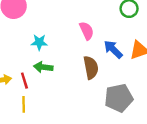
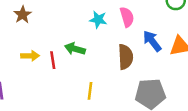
cyan star: (39, 42) -> (98, 20), moved
yellow line: (24, 104) -> (90, 91), moved

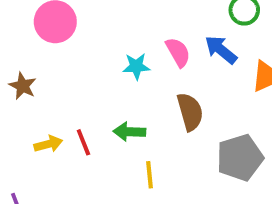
blue arrow: (152, 41) -> (221, 50), moved
green arrow: (75, 49) -> (129, 132), moved

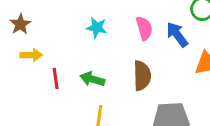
cyan star: (136, 66) -> (97, 28), moved
yellow arrow: (48, 144) -> (31, 55), moved

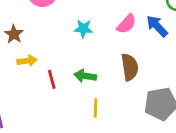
pink semicircle: (144, 28) -> (126, 24), turned 65

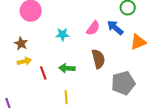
brown star: (14, 34) -> (21, 43), moved
yellow line: (96, 108) -> (66, 97), moved

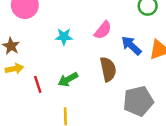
blue arrow: (115, 28) -> (131, 46), moved
green arrow: (67, 68) -> (68, 79), turned -35

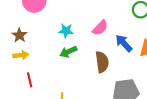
green arrow: (68, 79) -> (68, 52), moved
red line: (38, 84) -> (30, 80), moved

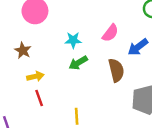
blue arrow: (124, 43) -> (138, 47), turned -78
yellow arrow: (21, 55) -> (35, 76), moved

